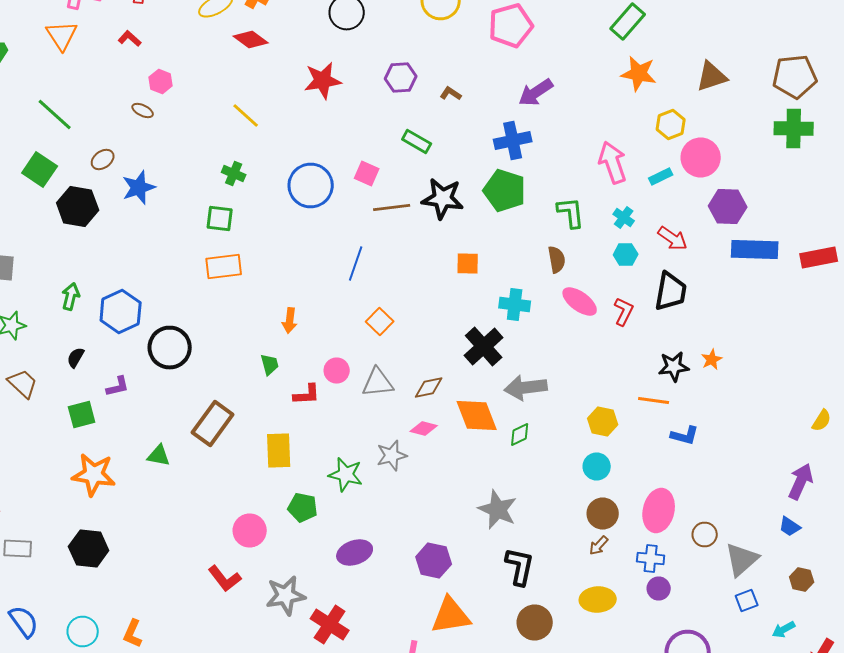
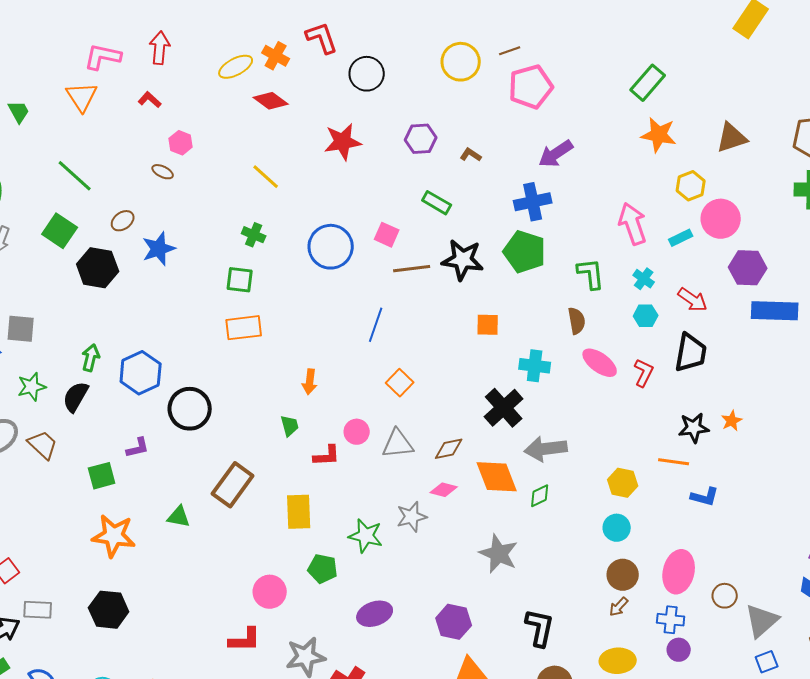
black semicircle: (76, 358) -> (76, 397), moved, size x1.5
gray star: (498, 510) -> (499, 554), moved
red L-shape: (225, 578) -> (245, 640), turned -52

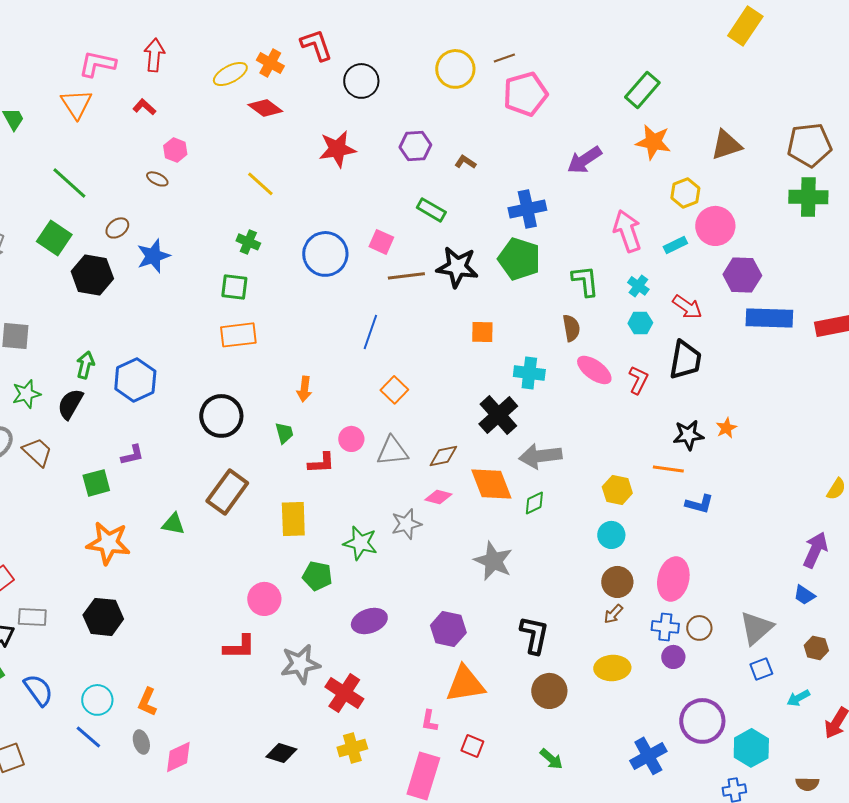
purple arrow: (556, 154) -> (584, 160), moved
black circle: (190, 409) -> (221, 416), moved
brown circle: (725, 596) -> (699, 628), moved

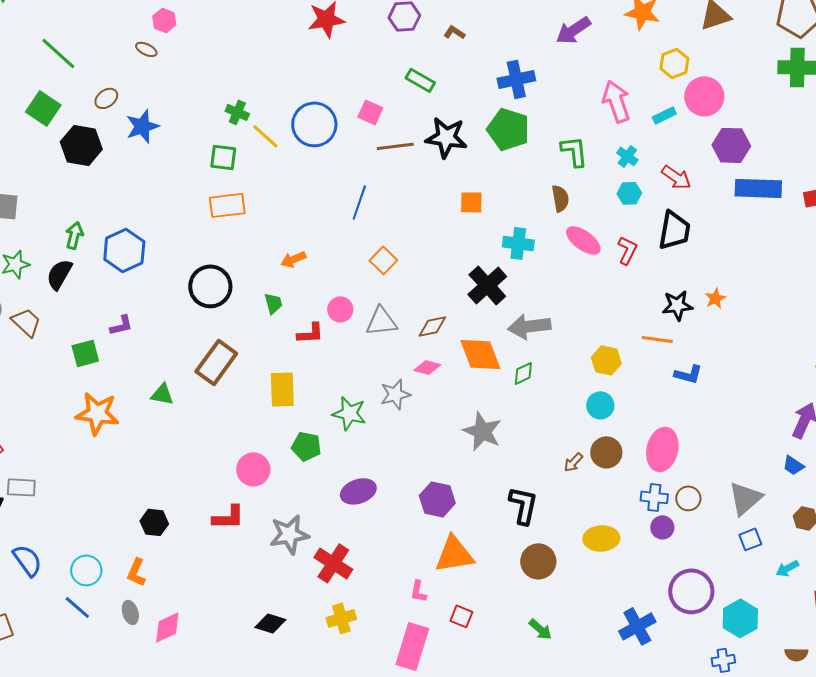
yellow line: (260, 184) -> (265, 136), moved
orange arrow: (304, 389) -> (293, 259), turned 60
brown arrow: (613, 614) -> (573, 462), moved
black hexagon: (103, 617) -> (154, 522), moved, size x0.7

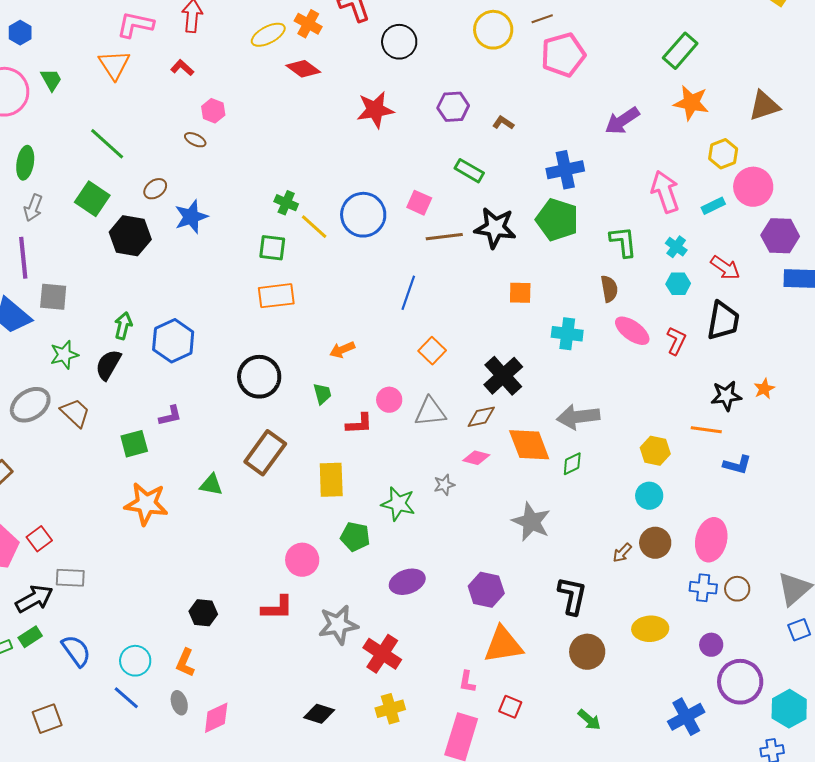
black cross: (487, 285) -> (503, 376), moved
gray star: (395, 394) -> (444, 485), size x0.7
purple circle: (662, 527) -> (711, 645), moved

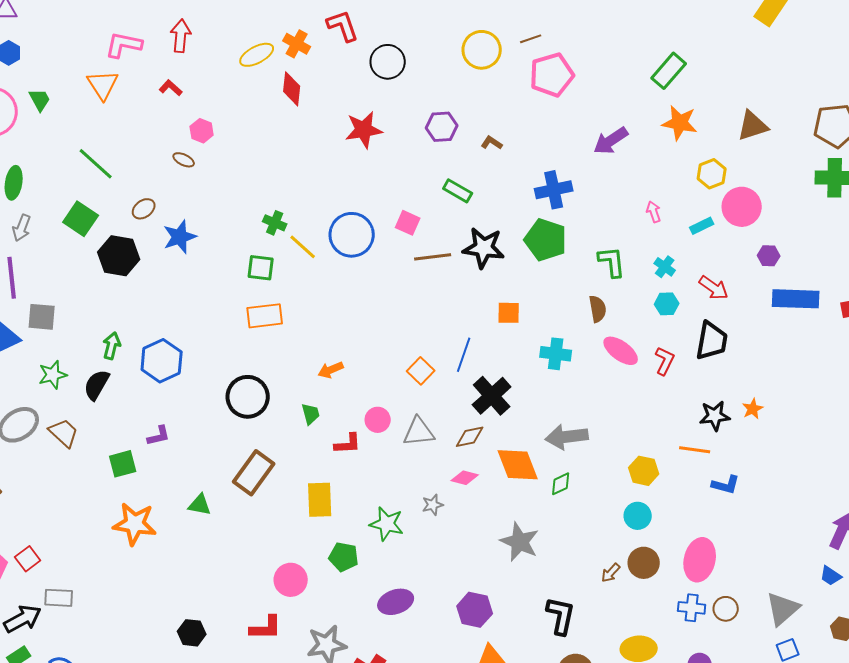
red diamond: (303, 69) -> (292, 89), turned 60
pink arrow: (665, 192) -> (654, 212), size x0.5
purple hexagon: (780, 236) -> (769, 256), size x0.6
blue line: (408, 293) -> (464, 355), moved

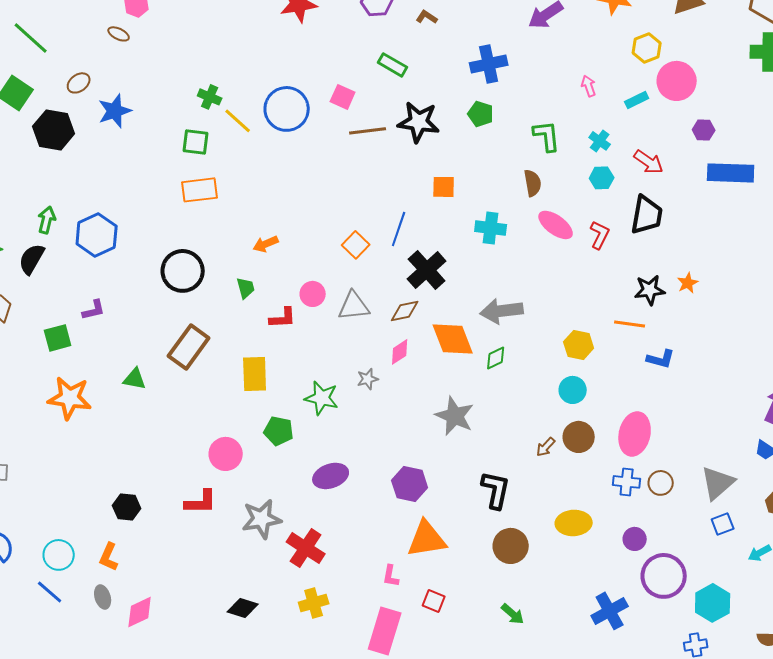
green pentagon: (546, 240) -> (481, 114), size x0.6
pink diamond: (465, 478) -> (400, 352), turned -48

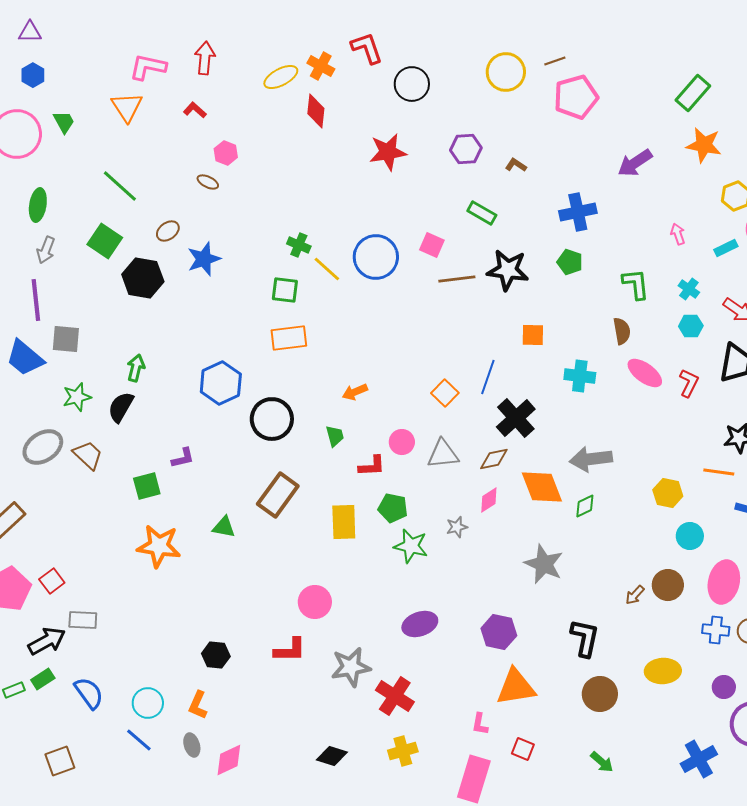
blue hexagon: (97, 235) -> (221, 383), moved
cyan circle: (573, 390) -> (690, 536), moved
green pentagon: (279, 431) -> (393, 508), moved

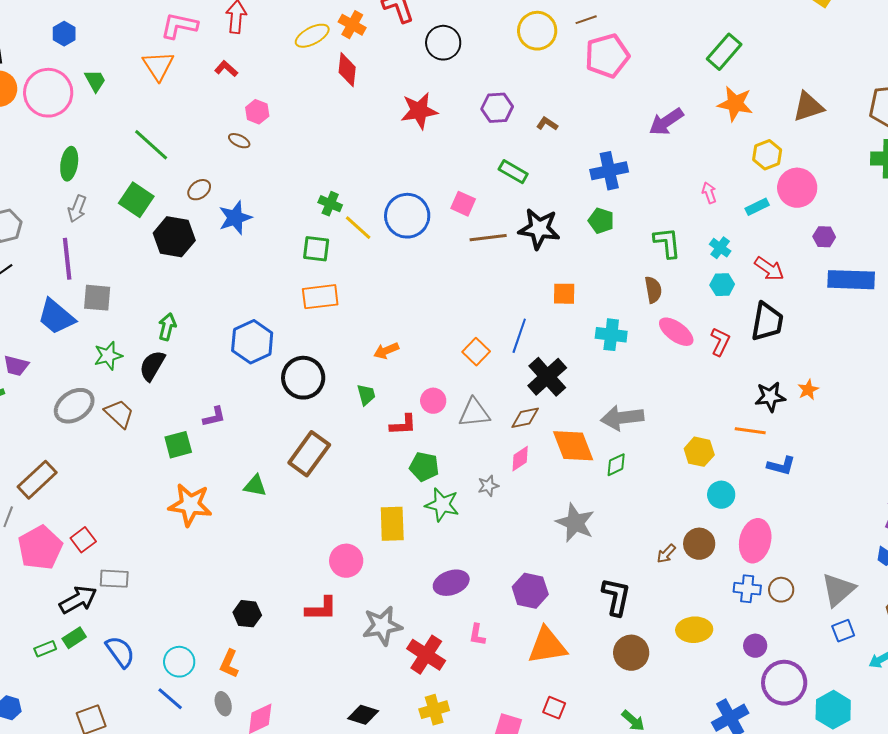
yellow rectangle: (344, 522) -> (392, 524), moved
pink L-shape: (480, 724) -> (477, 635), moved

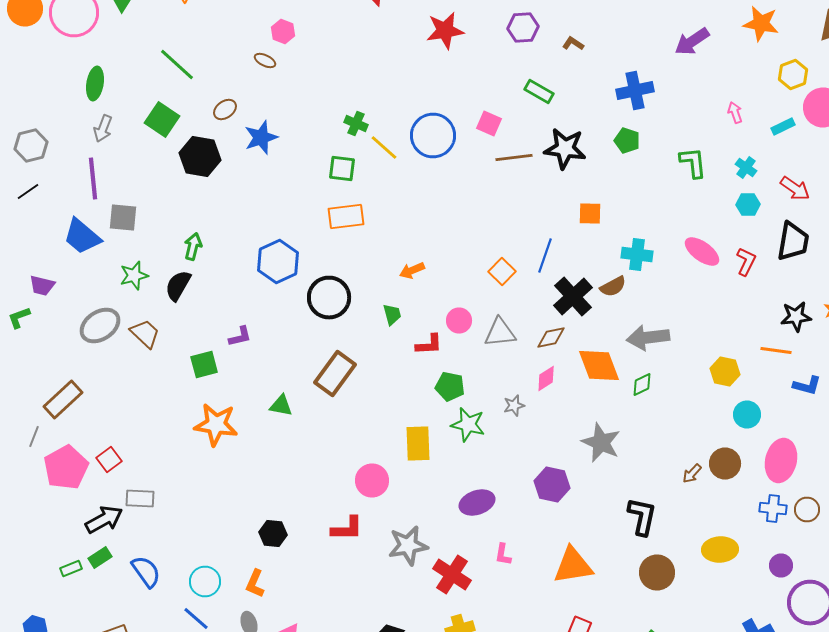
brown semicircle: (653, 290) -> (613, 286), moved, turned 72
purple hexagon: (530, 591) -> (552, 484), moved

